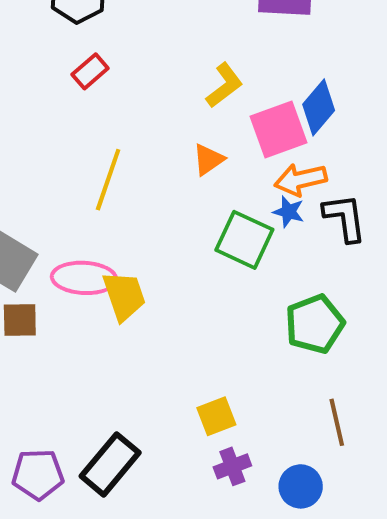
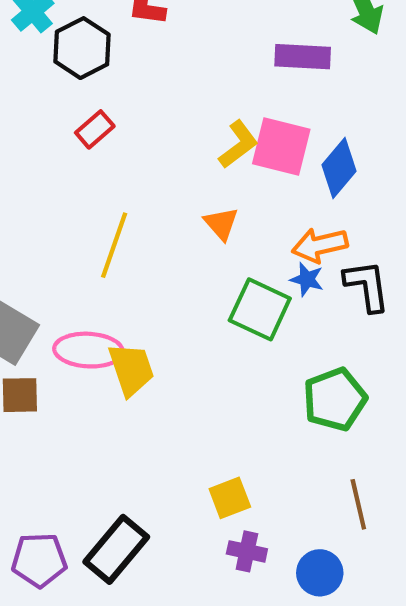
pink square: (279, 129) -> (281, 147), moved, turned 34
orange triangle: (208, 160) -> (221, 224), turned -36
purple cross: (232, 466) -> (247, 551), turned 33

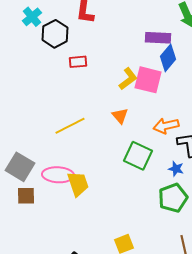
red rectangle: (95, 129) -> (78, 62), moved, turned 36
blue diamond: (339, 168) -> (168, 58), moved
yellow line: (114, 245) -> (70, 126), turned 44
blue star: (307, 279) -> (176, 169), moved

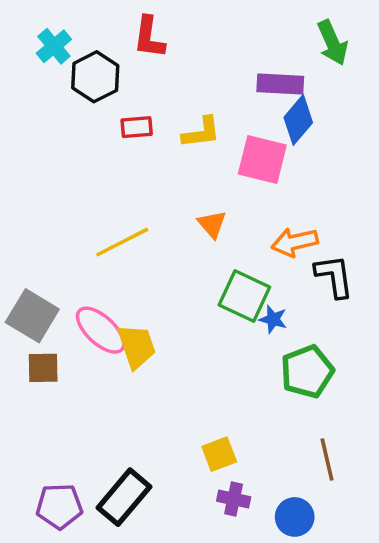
yellow L-shape: (128, 79) -> (201, 132), moved, turned 30
blue star: (176, 169) -> (273, 319), moved
pink ellipse: (58, 175) -> (101, 330), turned 40

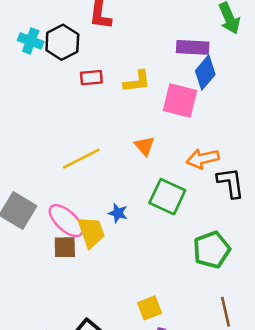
cyan cross: (54, 46) -> (31, 41), moved, turned -30
blue star: (273, 319) -> (118, 213), moved
brown square: (43, 368) -> (65, 247), moved

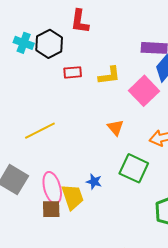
pink square: (180, 100) -> (144, 91), turned 32
yellow line: (81, 159) -> (40, 131), moved
pink ellipse: (66, 221) -> (52, 188), turned 32

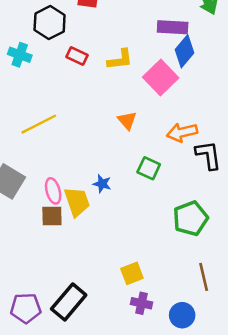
cyan cross: (24, 43) -> (20, 55), moved
red rectangle: (73, 72) -> (77, 56), turned 30
green square: (134, 168) -> (149, 168), size x0.7
pink ellipse: (52, 188) -> (53, 191), size x0.7

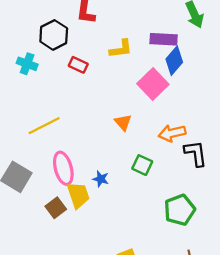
yellow L-shape: (120, 60) -> (121, 49), moved
pink ellipse: (53, 191) -> (63, 168), moved, size x1.4
brown square: (52, 216) -> (56, 208), turned -36

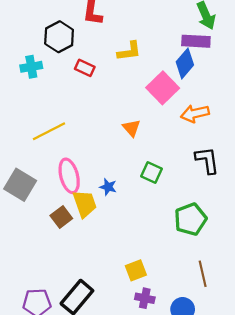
purple rectangle: (164, 39) -> (196, 41), moved
cyan cross: (27, 64) -> (31, 67), turned -30
orange arrow: (172, 133) -> (195, 114), moved

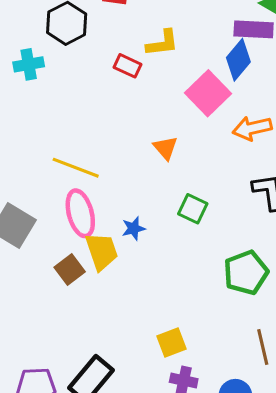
red rectangle: (85, 68) -> (127, 66), moved
yellow line: (49, 131) -> (76, 168), moved, turned 48
blue star: (108, 187) -> (134, 228), turned -30

